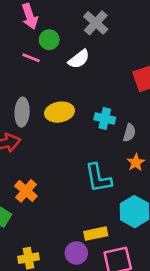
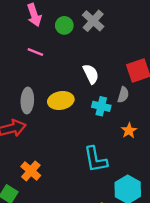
green circle: (49, 40) -> (64, 25), moved
white semicircle: (79, 59) -> (91, 74), moved, turned -78
gray semicircle: (129, 133) -> (123, 95), moved
orange star: (136, 162) -> (129, 131), moved

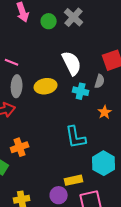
pink line: (35, 52) -> (12, 62), moved
white semicircle: (91, 74) -> (72, 63), size x1.4
orange cross: (31, 171) -> (20, 147), turned 30

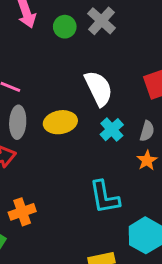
gray semicircle: (100, 81) -> (147, 131), moved
cyan cross: (81, 91) -> (112, 130), turned 35

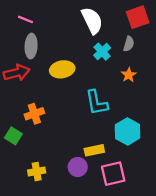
yellow ellipse: (60, 122) -> (62, 69), moved
gray semicircle: (147, 131) -> (129, 44), moved

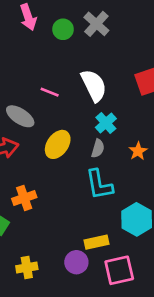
pink line: (26, 19) -> (50, 92), moved
gray semicircle: (129, 44) -> (98, 148), moved
gray ellipse: (31, 46) -> (20, 116), turned -60
yellow ellipse: (62, 69) -> (58, 144), turned -45

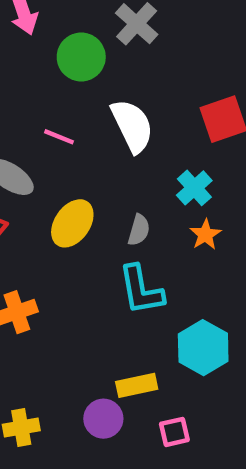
green circle: (63, 29) -> (81, 57), moved, size x1.4
cyan cross: (106, 123) -> (194, 188), moved
pink square: (119, 270) -> (174, 432), size x0.6

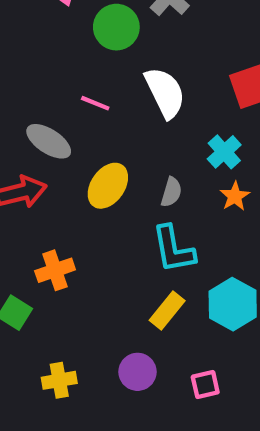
yellow rectangle: (137, 385) -> (167, 310), moved, turned -39

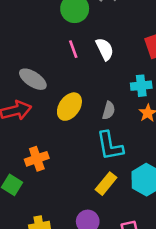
white semicircle: (165, 93) -> (105, 49), size x0.7
pink line: (95, 103) -> (73, 49), moved, turned 48
cyan cross: (224, 152) -> (141, 86), turned 36

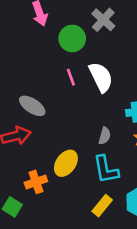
white semicircle: (105, 49) -> (101, 77), size x1.4
yellow ellipse: (69, 107) -> (66, 163), moved

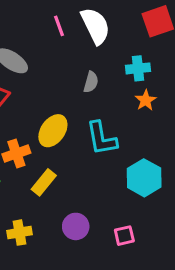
gray semicircle: (105, 136) -> (91, 82), moved
yellow rectangle: (102, 206) -> (44, 182), moved

